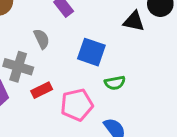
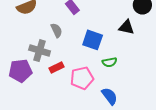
black triangle: (134, 21) -> (127, 27), moved

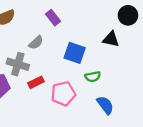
gray semicircle: (57, 30) -> (36, 43), turned 72
blue semicircle: (110, 96) -> (105, 105), moved

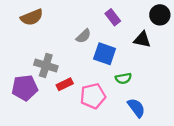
purple rectangle: (53, 18) -> (113, 17), moved
gray semicircle: (36, 43) -> (83, 36), moved

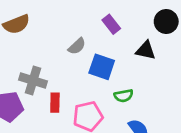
red rectangle: (65, 84) -> (55, 103), turned -63

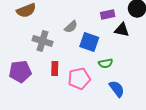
purple rectangle: (111, 24) -> (108, 15), moved, turned -64
gray cross: (33, 81) -> (43, 41), moved

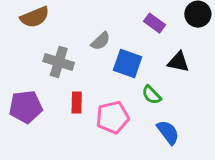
purple rectangle: (108, 15) -> (154, 23), turned 48
black triangle: (122, 30) -> (178, 62), moved
green semicircle: (106, 63) -> (151, 95), turned 56

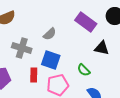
purple rectangle: (154, 23) -> (86, 22), size x1.5
blue square: (128, 63) -> (51, 60), moved

